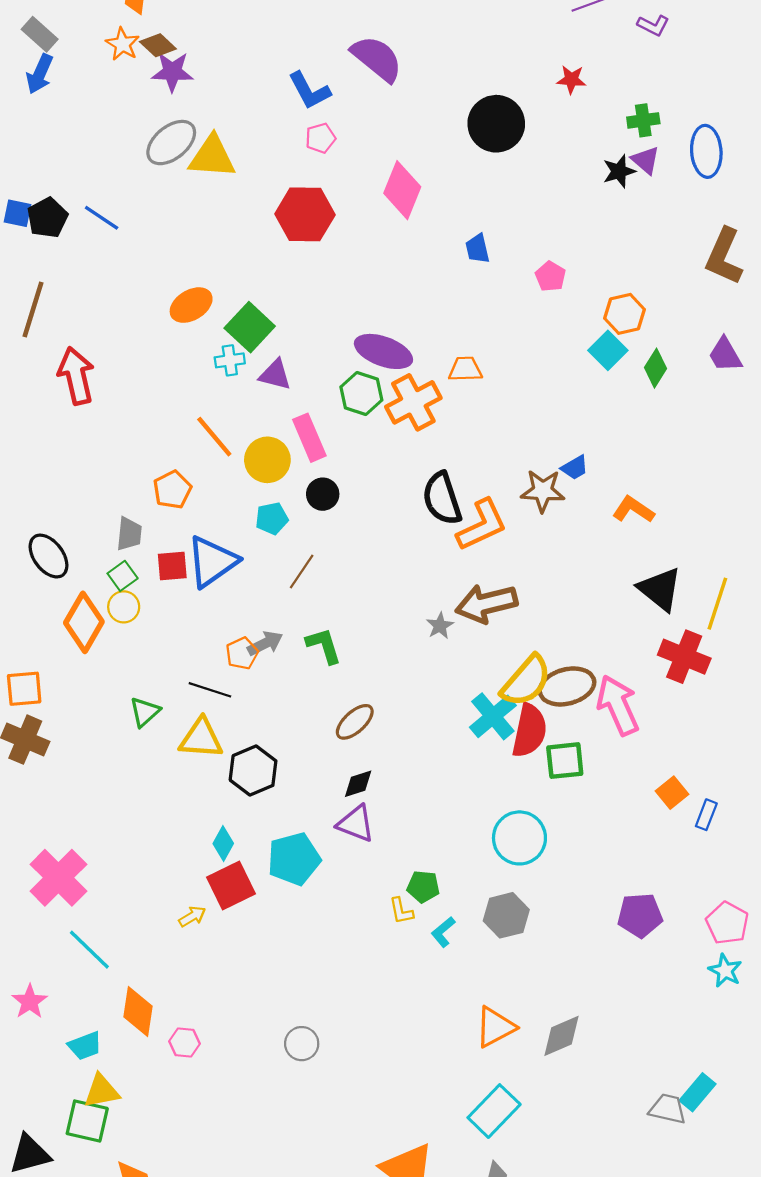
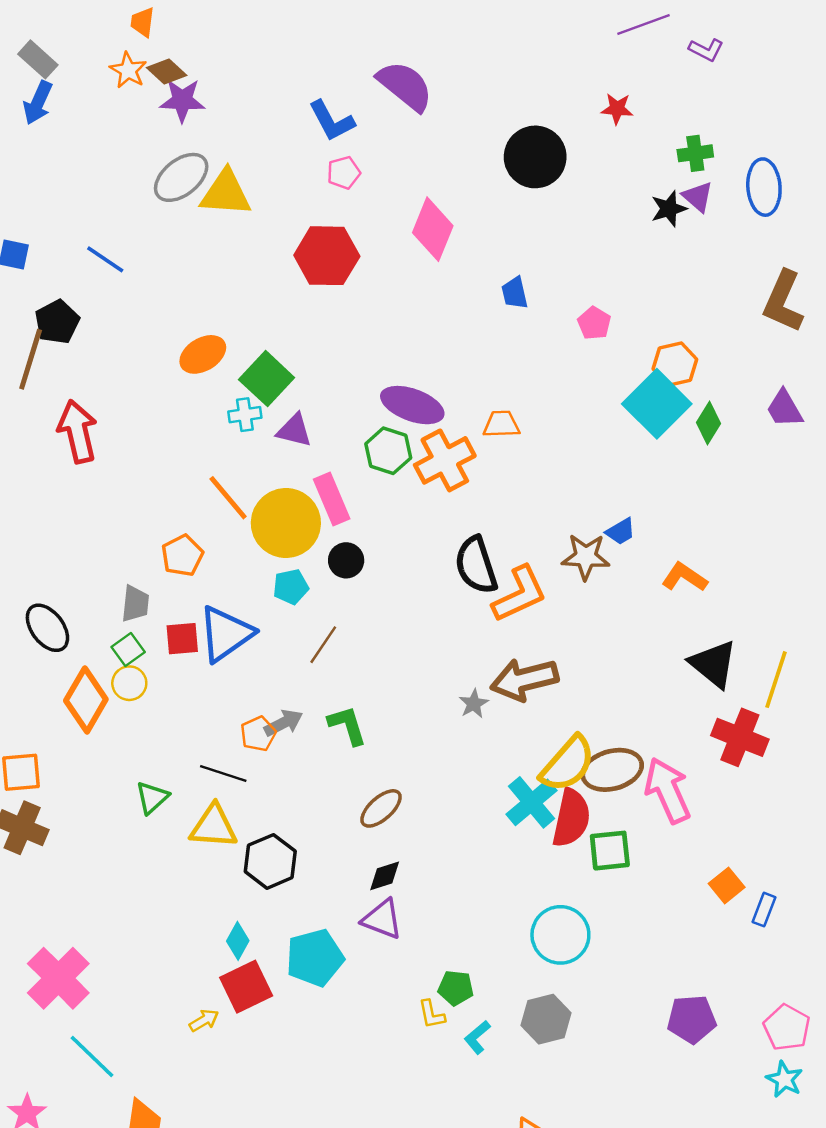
black pentagon: (47, 218) -> (57, 322), moved
cyan square: (608, 350) -> (657, 404), size x1.6
yellow circle: (267, 460) -> (286, 523), size x1.4

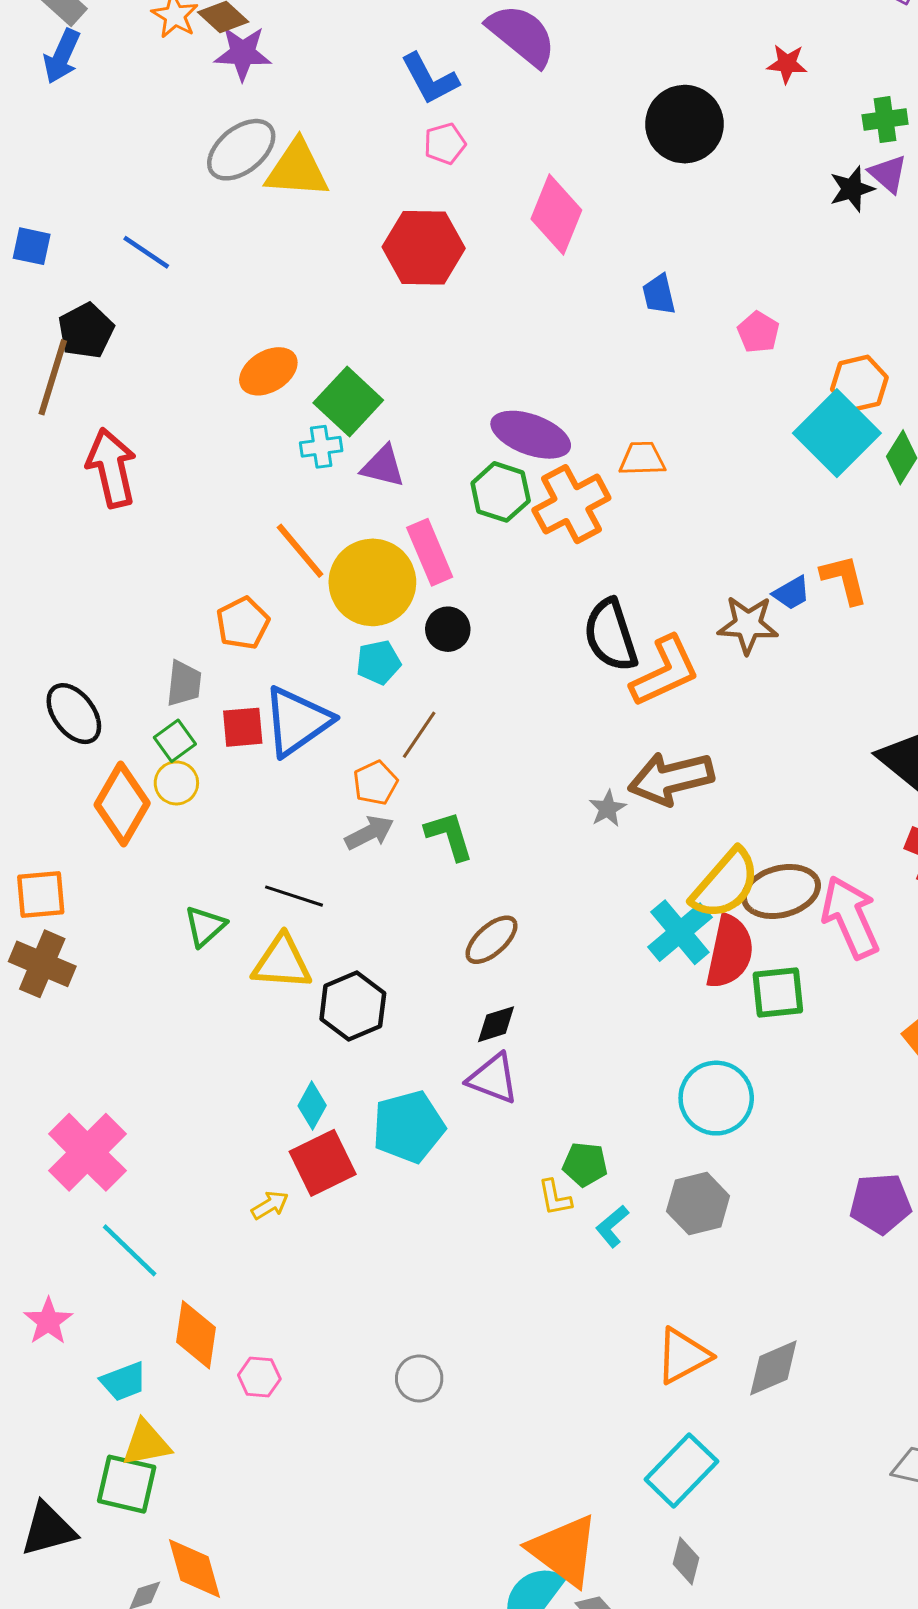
orange L-shape: (684, 577) -> (844, 579), moved, turned 42
orange pentagon: (258, 734) -> (375, 783), moved

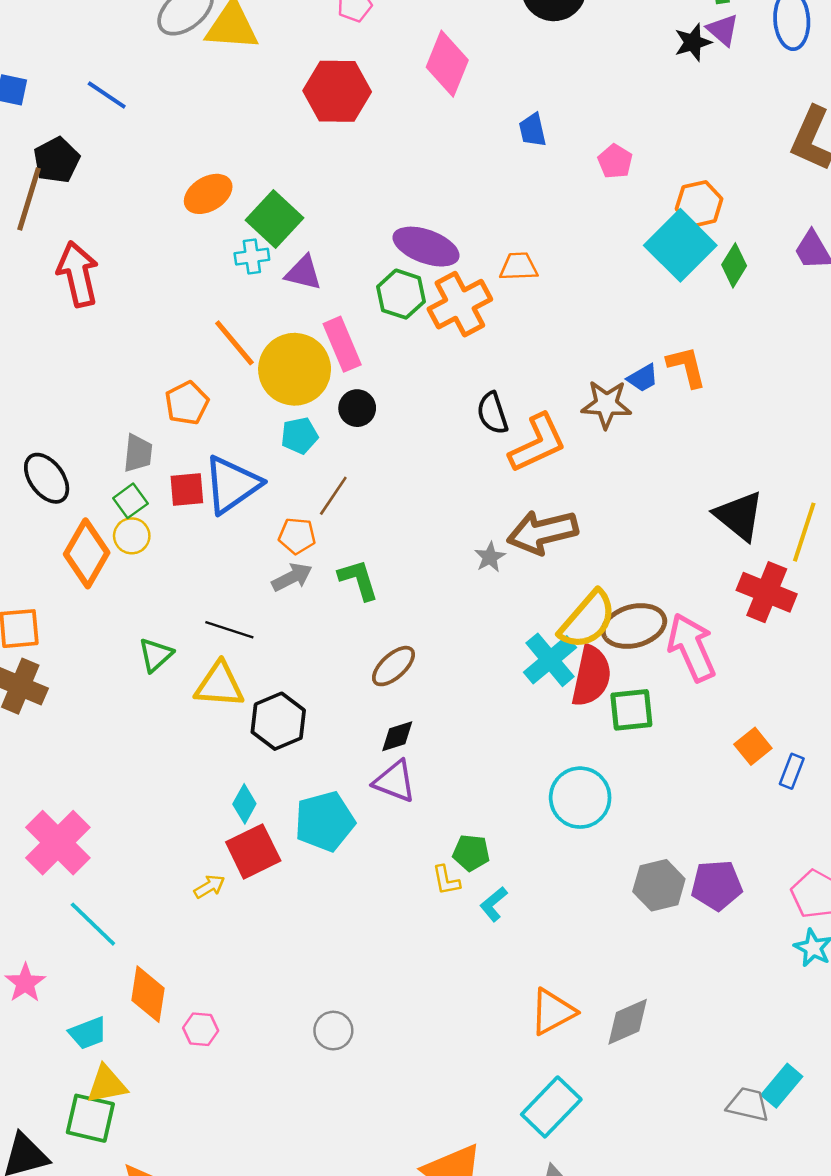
black semicircle: (611, 635) -> (492, 413), size x0.7
orange pentagon: (375, 783) -> (297, 536), turned 30
gray hexagon: (698, 1204) -> (659, 885), moved

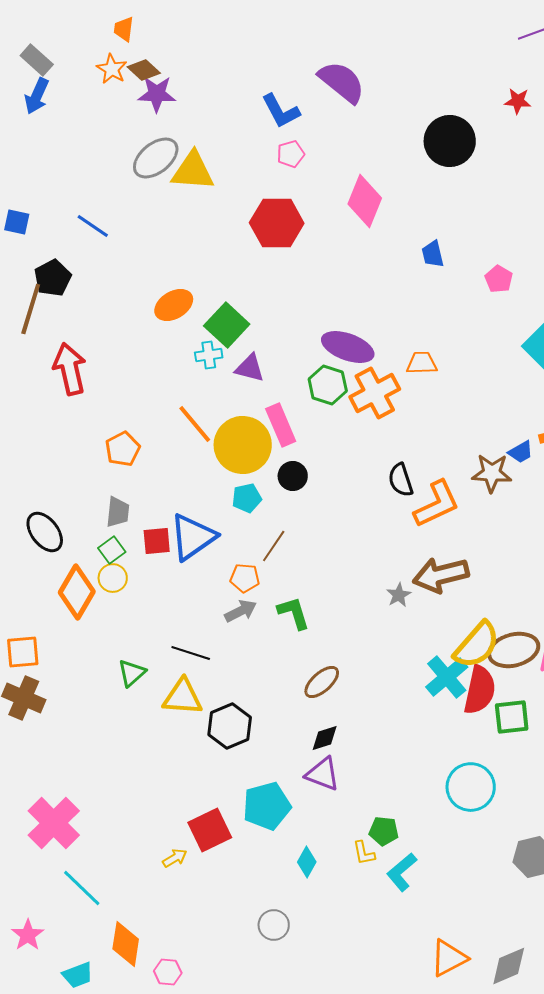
orange pentagon: (187, 403) -> (123, 449), moved
cyan diamond: (244, 804) -> (307, 862), moved
cyan L-shape: (494, 904) -> (402, 872), size x1.4
gray circle: (333, 1031) -> (274, 925), moved

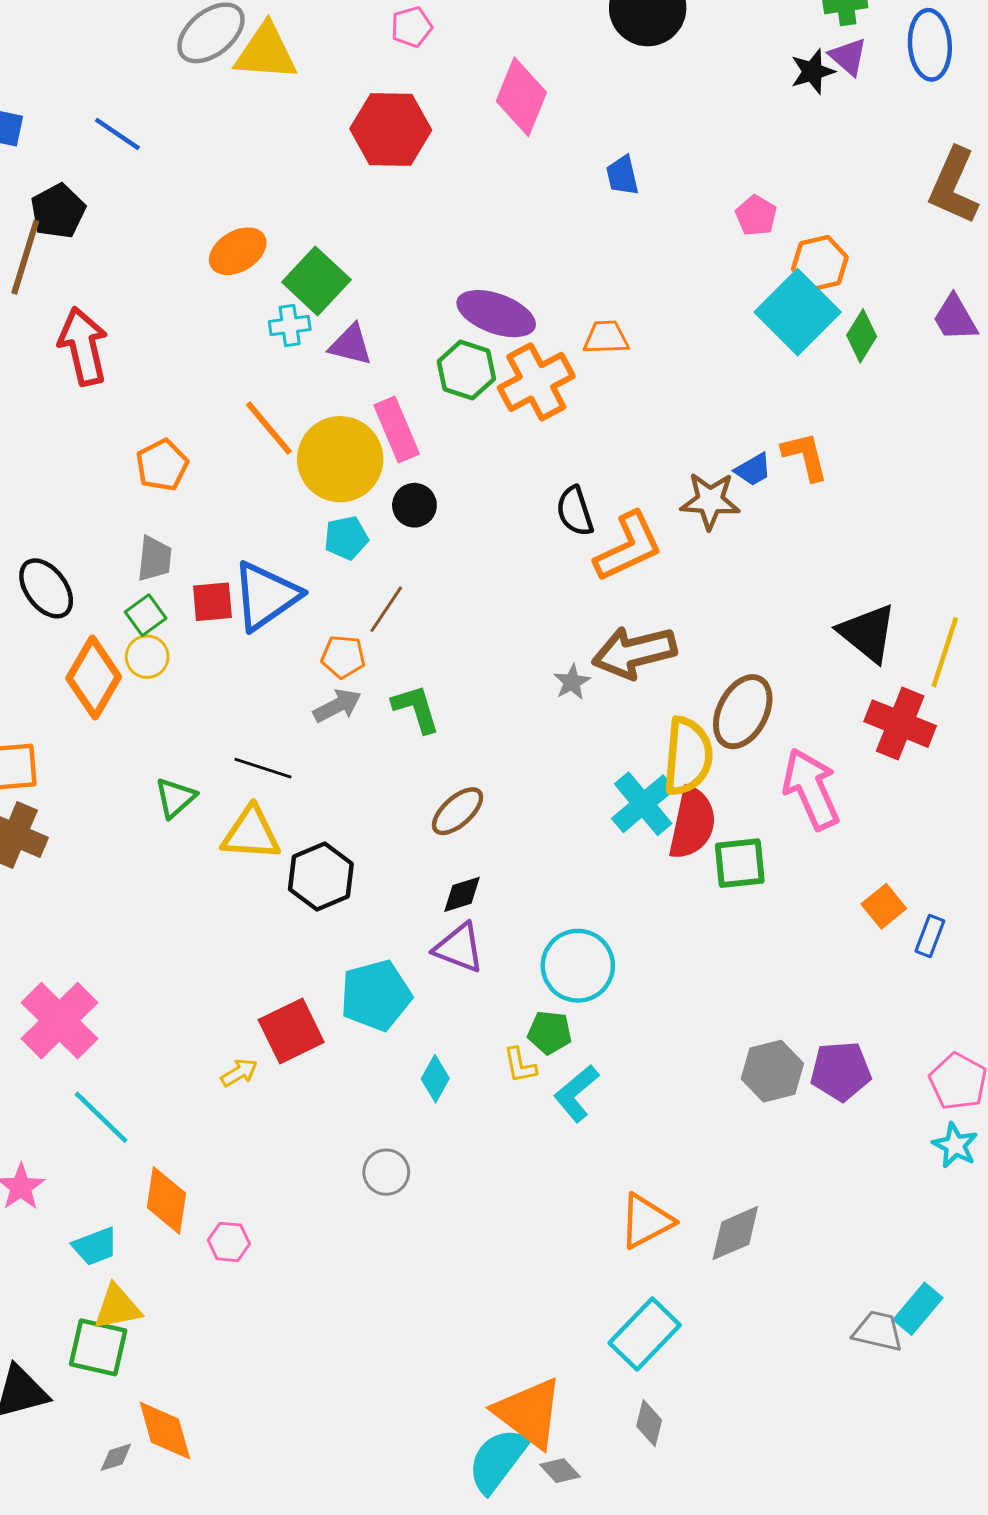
pink pentagon: (499, 279) -> (756, 216), moved
yellow semicircle: (477, 645) -> (688, 756), turned -36
brown ellipse: (514, 650) -> (743, 712), moved, turned -48
cyan circle: (471, 787) -> (578, 966), moved

